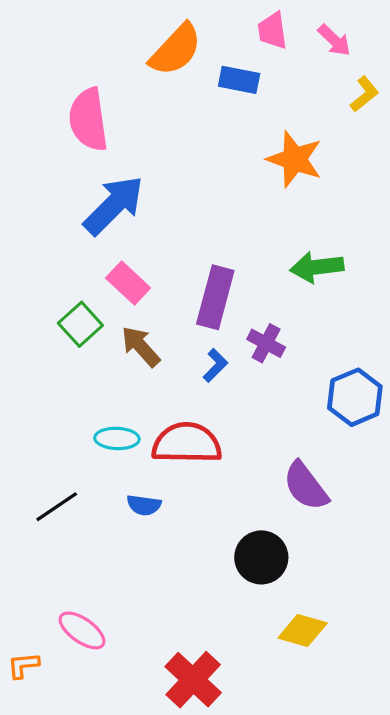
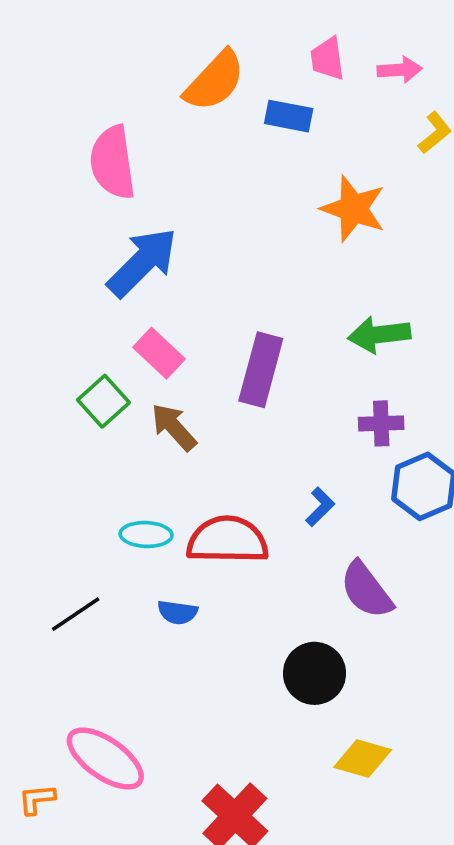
pink arrow: (334, 40) -> (400, 70), turned -48
purple cross: (266, 343) -> (381, 423), moved, turned -30
blue L-shape: (215, 365) -> (320, 507), moved
pink ellipse: (82, 630) -> (105, 759), size x1.4

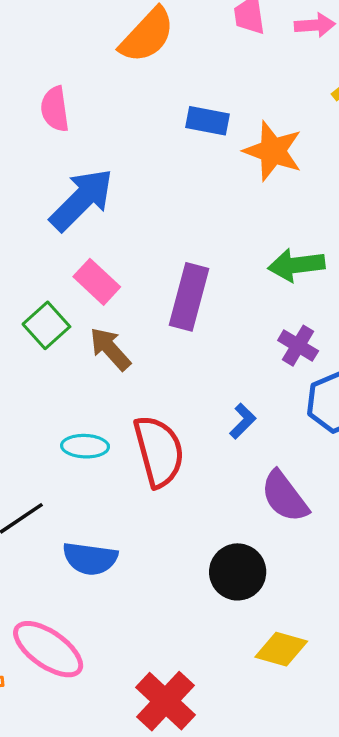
blue rectangle: (289, 116) -> (207, 121), moved
pink semicircle: (113, 162) -> (55, 109), size x0.7
purple cross: (381, 423) -> (298, 346), turned 33
red semicircle: (227, 540) -> (159, 451), turned 74
blue semicircle: (177, 612) -> (90, 559), moved, size x1.5

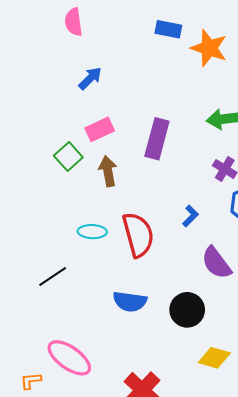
blue arrow: (82, 200) -> (90, 78), size x0.6
pink rectangle: (97, 282) -> (100, 129), turned -68
brown arrow: (110, 349) -> (108, 171), turned 32
blue semicircle: (90, 559) -> (130, 301), moved

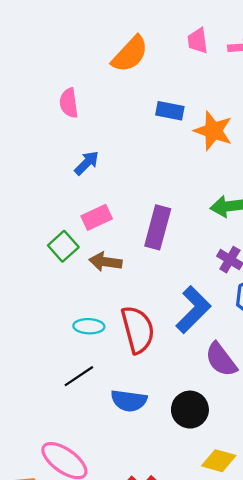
brown arrow: (108, 171) -> (105, 262), turned -72
blue L-shape: (190, 216) -> (193, 310), size x2.0
black line: (53, 276) -> (79, 376), moved

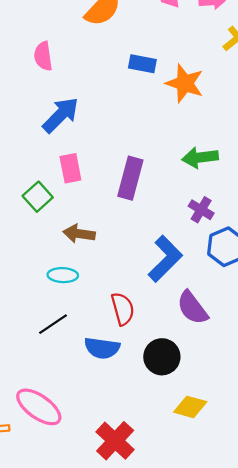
blue arrow: (87, 163) -> (61, 115), size x1.5
pink rectangle: (97, 217) -> (70, 168), turned -76
brown arrow: (105, 262) -> (79, 234), moved
red semicircle: (138, 330) -> (123, 309), moved, size x0.7

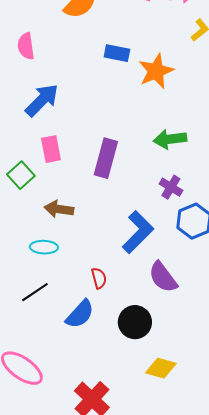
orange star: (185, 83) -> (156, 71), turned 30
red semicircle: (123, 309) -> (99, 278), size x0.7
blue semicircle: (102, 348) -> (80, 314), turned -56

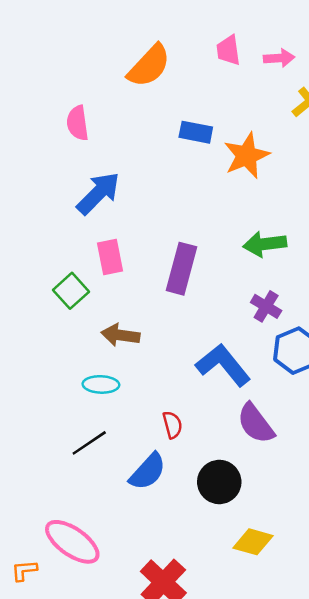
blue L-shape: (138, 232) -> (223, 365), turned -84

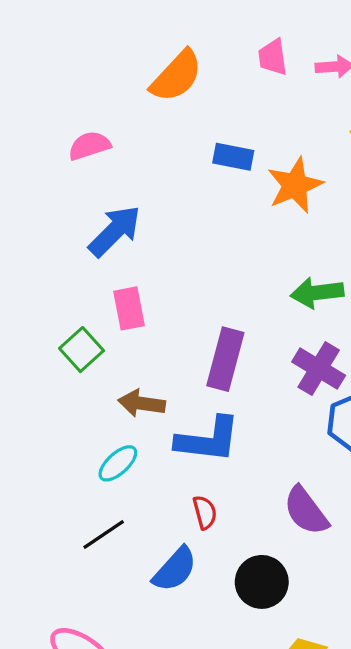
pink semicircle: (77, 123) -> (89, 146), turned 80
purple rectangle: (182, 269) -> (225, 359), moved
purple cross: (266, 306) -> (319, 369), size x1.4
blue L-shape: (223, 365) -> (208, 440), moved, turned 136
cyan ellipse: (101, 384) -> (118, 463), turned -44

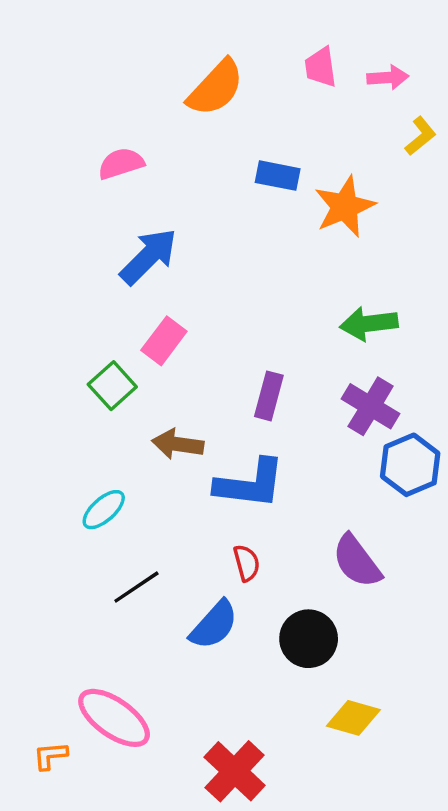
pink rectangle: (129, 308) -> (164, 341), turned 48
purple rectangle: (225, 359) -> (269, 396), size x0.7
cyan ellipse: (118, 463) -> (104, 510), moved

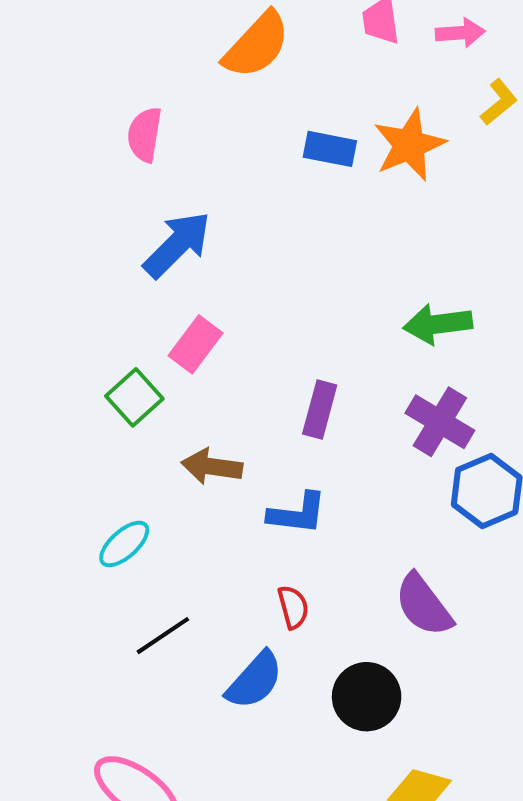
pink semicircle: (121, 164) -> (145, 135), turned -63
orange star: (345, 207) -> (409, 145), moved
blue L-shape: (250, 484) -> (297, 513), size x0.7

